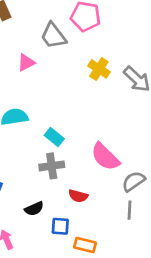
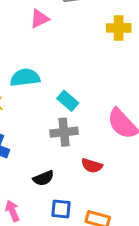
yellow cross: (99, 69) -> (119, 28), turned -35
blue square: (60, 226) -> (61, 209), moved

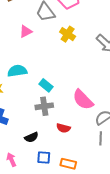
yellow cross: (119, 28) -> (68, 34), moved, turned 35

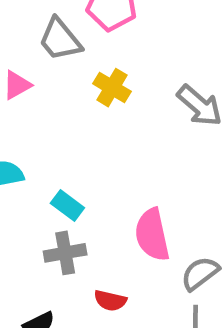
pink semicircle: (83, 100) -> (152, 235), turned 35

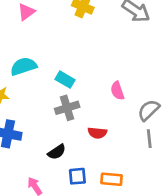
pink semicircle: (152, 235) -> (117, 91), size x0.6

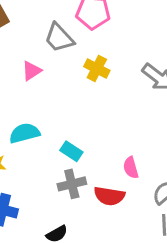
red semicircle: (97, 133) -> (109, 196), moved, size x1.4

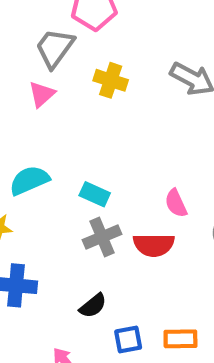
gray trapezoid: (59, 38) -> (55, 48), turned 88
pink triangle: (32, 71) -> (42, 94), moved

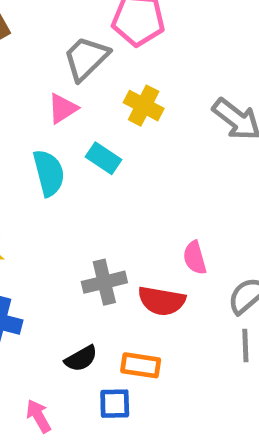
cyan semicircle: (29, 180) -> (49, 173), moved, turned 90
cyan rectangle: (95, 194) -> (103, 158), moved
orange rectangle: (180, 339) -> (141, 365), moved

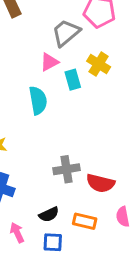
cyan rectangle: (103, 158) -> (73, 80), moved, turned 36
pink semicircle: (195, 258) -> (123, 217), moved
blue square: (115, 404) -> (53, 242), moved
pink arrow: (39, 416) -> (17, 233), moved

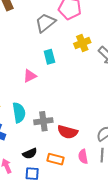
pink triangle: (49, 62) -> (30, 76), moved
yellow cross: (99, 64) -> (82, 43), moved, turned 35
cyan semicircle: (38, 100) -> (19, 113), moved

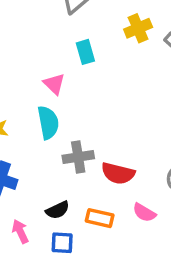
pink triangle: (30, 76) -> (54, 84), turned -48
cyan semicircle: (19, 113) -> (48, 123), moved
pink semicircle: (83, 156) -> (144, 213), turned -48

